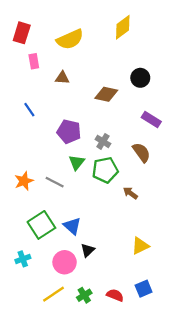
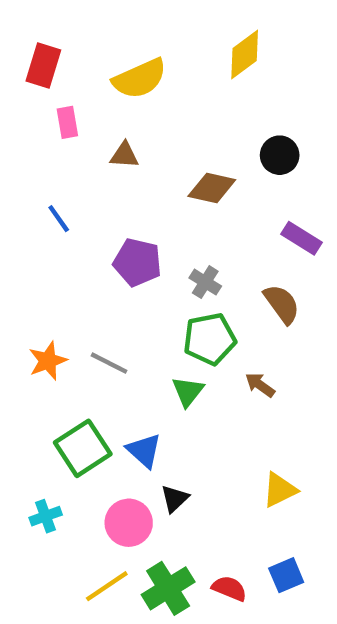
green triangle: (77, 162) -> (188, 391), moved
green cross: (84, 295) -> (168, 588), size x1.6

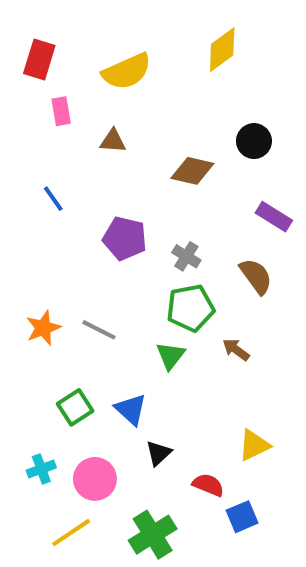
green square: (83, 448) -> (75, 407), size x0.7
pink circle: (129, 523) -> (95, 479), moved
blue square: (286, 575) -> (242, 517), moved
yellow line: (107, 586) -> (71, 533), moved
red semicircle: (229, 588) -> (208, 485), moved

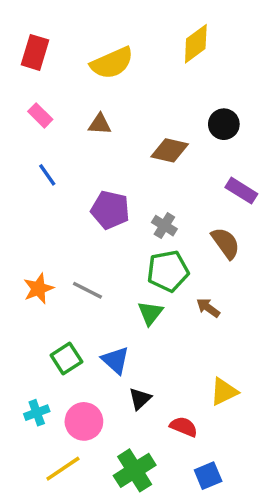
pink rectangle: (61, 111) -> (40, 115), moved, turned -35
blue square: (242, 517) -> (208, 476), moved

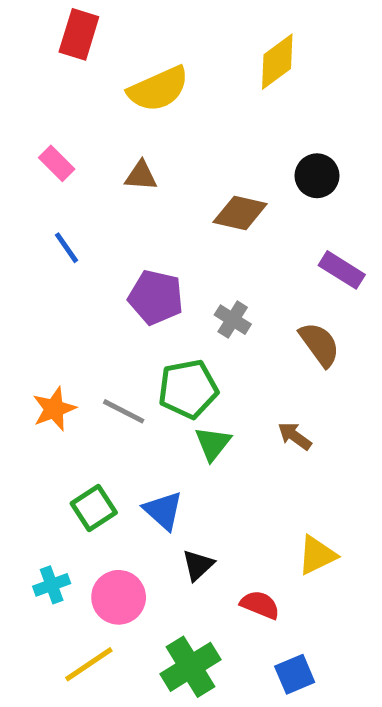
red rectangle: (35, 52) -> (79, 34), moved
green pentagon: (168, 271) -> (188, 389), moved

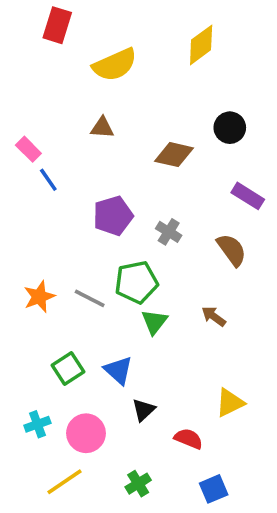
pink rectangle: (57, 163) -> (28, 149), moved
purple pentagon: (156, 297) -> (113, 216), turned -30
green cross: (191, 667) -> (138, 484), size x0.6

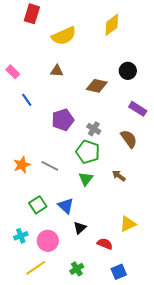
pink rectangle: (28, 149) -> (13, 72), moved
green pentagon: (136, 282) -> (88, 152), moved, turned 30

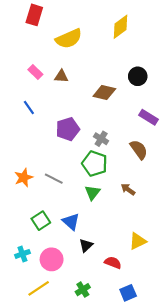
pink rectangle: (13, 72) -> (35, 72), moved

